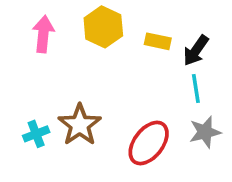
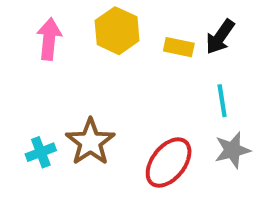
black arrow: (196, 50) -> (220, 37), moved

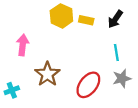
pink arrow: (49, 39) -> (23, 45), moved
yellow rectangle: (179, 47) -> (86, 20), moved
cyan cross: (41, 152) -> (12, 90), moved

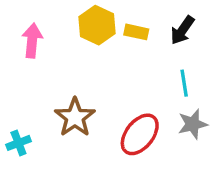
pink arrow: (23, 45) -> (32, 40), moved

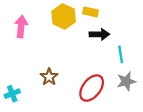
black arrow: (182, 30) -> (99, 34), moved, turned -126
yellow rectangle: (136, 32) -> (90, 12), moved
brown star: (75, 117) -> (49, 77), size x0.7

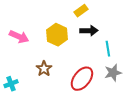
yellow rectangle: (90, 12) -> (81, 11), turned -48
yellow hexagon: (64, 16) -> (57, 35), moved
pink arrow: (21, 27) -> (19, 37), moved, turned 108

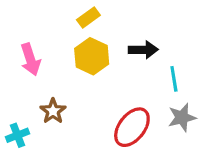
yellow rectangle: (81, 11) -> (88, 18), moved
pink arrow: (19, 37) -> (30, 59), turned 48
brown star: (44, 69) -> (53, 111), moved

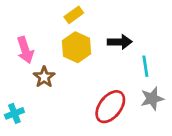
brown star: (53, 111) -> (44, 77), moved

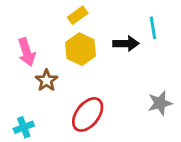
cyan line: (145, 66) -> (153, 28), moved
red ellipse: (110, 107) -> (88, 114), moved
cyan cross: (14, 113) -> (24, 127), moved

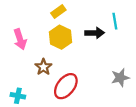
brown star: (46, 80) -> (43, 67), moved
cyan cross: (24, 127) -> (18, 96), turned 32

